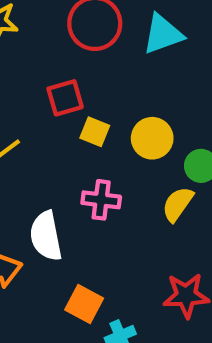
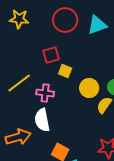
yellow circle: (152, 138) -> (89, 88), moved
pink cross: (101, 200) -> (45, 93), moved

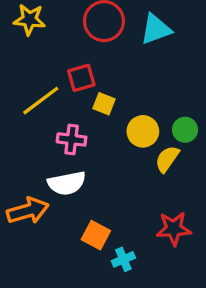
yellow line: (19, 83) -> (41, 101), moved
white semicircle: (42, 120) -> (67, 183), turned -90

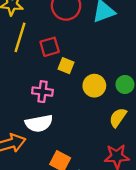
yellow line: (41, 101) -> (20, 37), moved, turned -36
yellow semicircle: (167, 159) -> (118, 117), moved

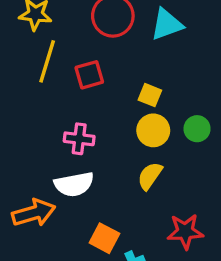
yellow square: (66, 66) -> (150, 95), moved
yellow semicircle: (118, 117) -> (150, 176), moved

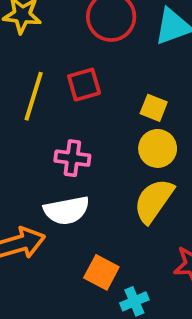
yellow line: (47, 61) -> (34, 96), moved
yellow semicircle: (150, 176) -> (154, 201), size x1.4

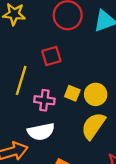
yellow line: (34, 96) -> (21, 80), moved
yellow square: (154, 108) -> (72, 93), moved

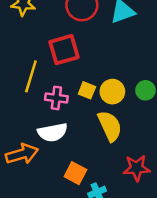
red square: (51, 56) -> (64, 50), size x1.4
yellow semicircle: (93, 126) -> (110, 126), turned 120

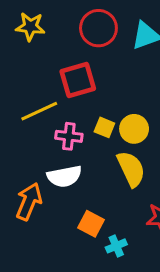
yellow line: (31, 76) -> (39, 111), turned 48
orange arrow: (22, 154) -> (29, 201), turned -52

